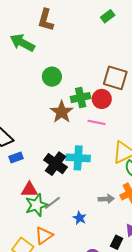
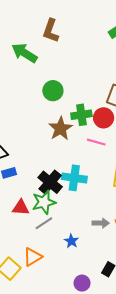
green star: (37, 205) -> (44, 202), moved

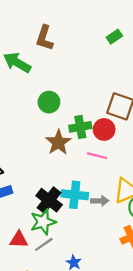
red triangle: (21, 208) -> (19, 240), moved
gray arrow: (101, 223) -> (100, 201), moved

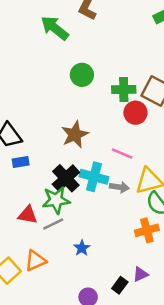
green cross: (80, 127) -> (124, 90), moved
brown star: (58, 142) -> (75, 135), moved
pink line: (97, 156) -> (122, 153), moved

